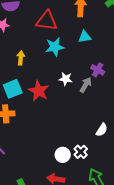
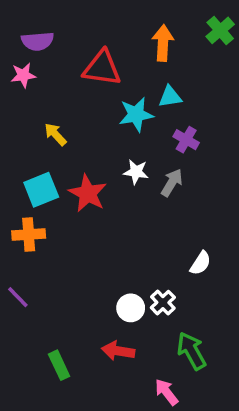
cyan star: (55, 47) -> (136, 115), moved
yellow arrow: (21, 58) -> (55, 134), turned -48
purple cross: (98, 70) -> (186, 140), moved

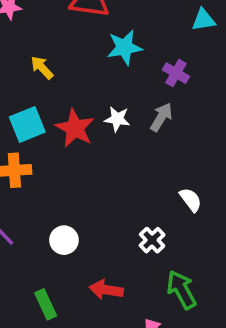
cyan triangle: (170, 97) -> (203, 20), moved
white star: (136, 172) -> (117, 119), moved
white semicircle: (200, 263) -> (191, 200), turned -70
white circle: (131, 308) -> (64, 240), moved

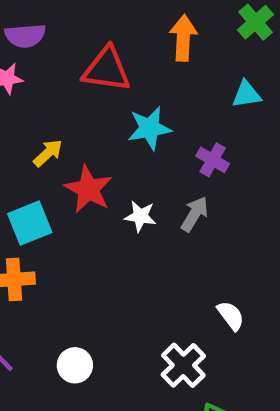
yellow arrow: (42, 68) -> (48, 153), turned 90
red star: (75, 128) -> (88, 189), moved
white cross: (152, 240) -> (183, 365), size x1.4

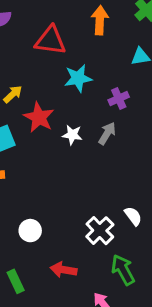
purple cross: (213, 160) -> (119, 99), turned 36
white semicircle: (231, 316) -> (133, 216), moved

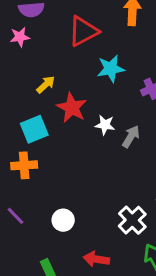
red triangle: (50, 41) -> (83, 31), turned -36
gray arrow: (107, 133) -> (131, 136), moved

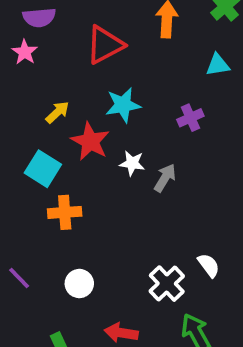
pink star: (20, 37) -> (25, 52), turned -30
cyan star: (111, 69) -> (123, 105), moved
cyan square: (34, 129) -> (43, 169), turned -36
orange cross: (24, 165) -> (65, 212), moved

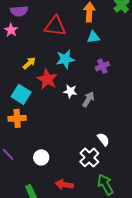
red triangle: (105, 45) -> (55, 26), turned 35
cyan triangle: (218, 65) -> (93, 37), moved
orange cross: (65, 212) -> (17, 118), moved
white semicircle: (209, 265) -> (103, 139), moved

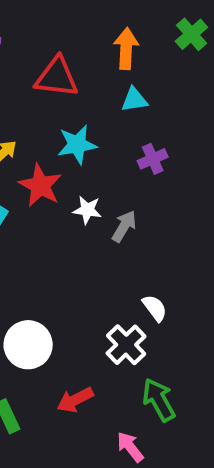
white circle: (41, 157) -> (28, 345), size x1.5
red arrow: (64, 185) -> (75, 400), turned -36

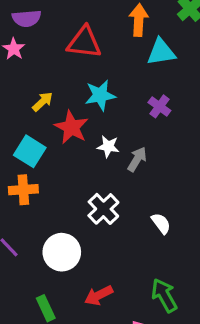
cyan triangle: (134, 100) -> (161, 52), moved, size x1.4
purple cross: (153, 159) -> (159, 106), turned -30
white cross: (126, 345) -> (103, 209), moved

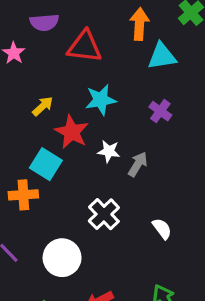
purple semicircle: (27, 18) -> (44, 22), moved
cyan square: (30, 151) -> (46, 164), moved

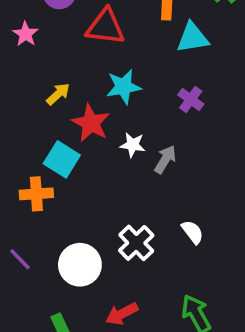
white cross: (104, 214) -> (136, 243), moved

